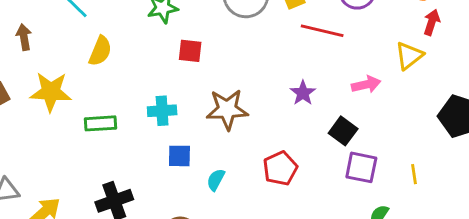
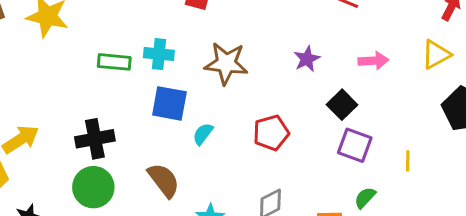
yellow triangle: (409, 56) -> (436, 54), moved
green rectangle: (101, 123) -> (114, 62), moved
blue square: (179, 156) -> (169, 103), size x1.4

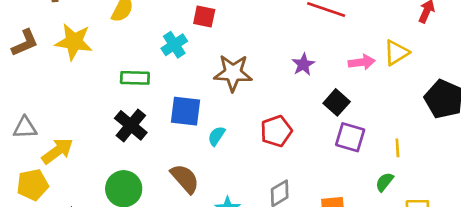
cyan cross: (159, 54) -> (174, 45), moved, turned -35
yellow triangle: (436, 54) -> (396, 53), moved
black cross: (95, 139) -> (131, 125), moved, turned -36
green semicircle: (365, 198) -> (384, 182), moved

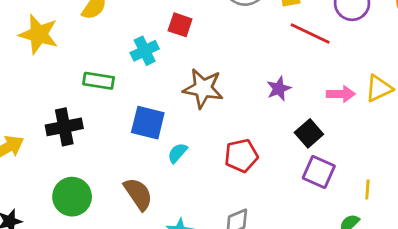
black cross: (131, 125) -> (64, 127), moved, turned 32

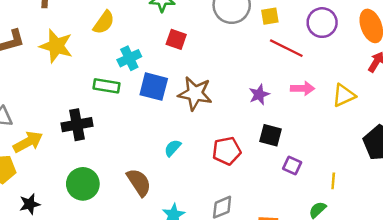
cyan cross: (145, 51) -> (129, 58), moved
pink arrow: (341, 94) -> (303, 88), moved
blue square: (148, 123) -> (154, 87), moved
black square: (309, 133) -> (270, 135), moved, turned -35
purple square: (319, 172) -> (292, 166), size x0.7

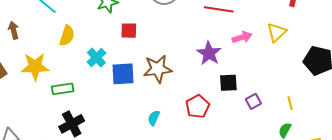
green rectangle: (107, 86) -> (63, 89), moved
purple star: (259, 94) -> (209, 53), size x1.4
purple square: (292, 166) -> (253, 101), turned -35

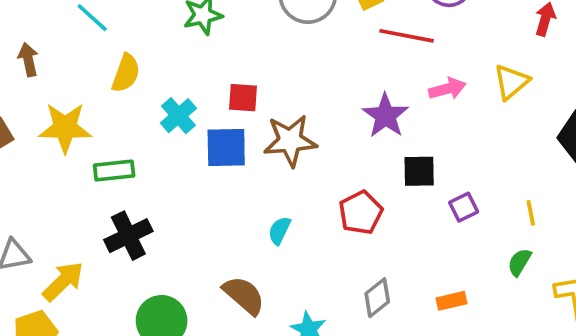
red square: (129, 31) -> (243, 98), moved

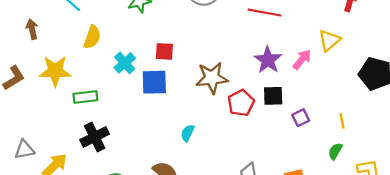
pink arrow: (447, 89) -> (302, 59), moved, turned -35
purple star: (385, 116) -> (268, 60), moved
brown star: (290, 141) -> (212, 78), moved
red pentagon: (361, 213) -> (241, 103), moved

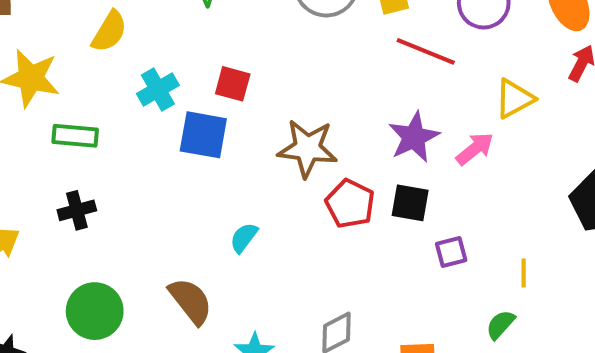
yellow triangle: (329, 40) -> (514, 99), moved
red pentagon: (241, 103) -> (350, 204), turned -30
black cross: (95, 137) -> (77, 210), size x0.7

